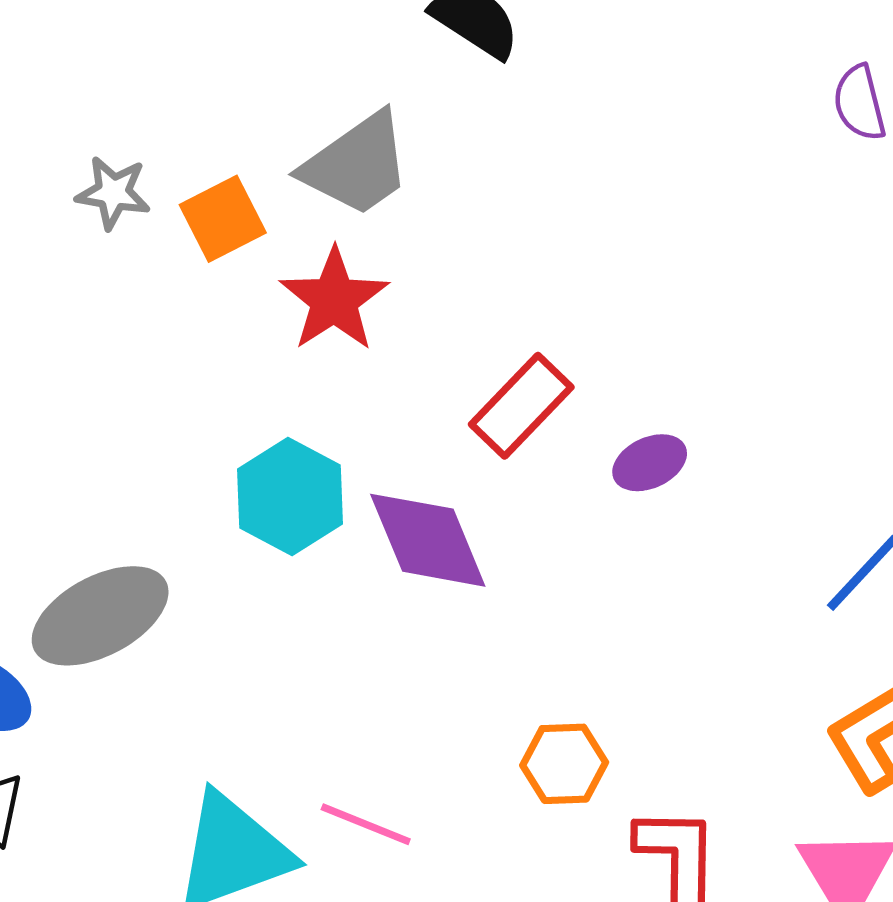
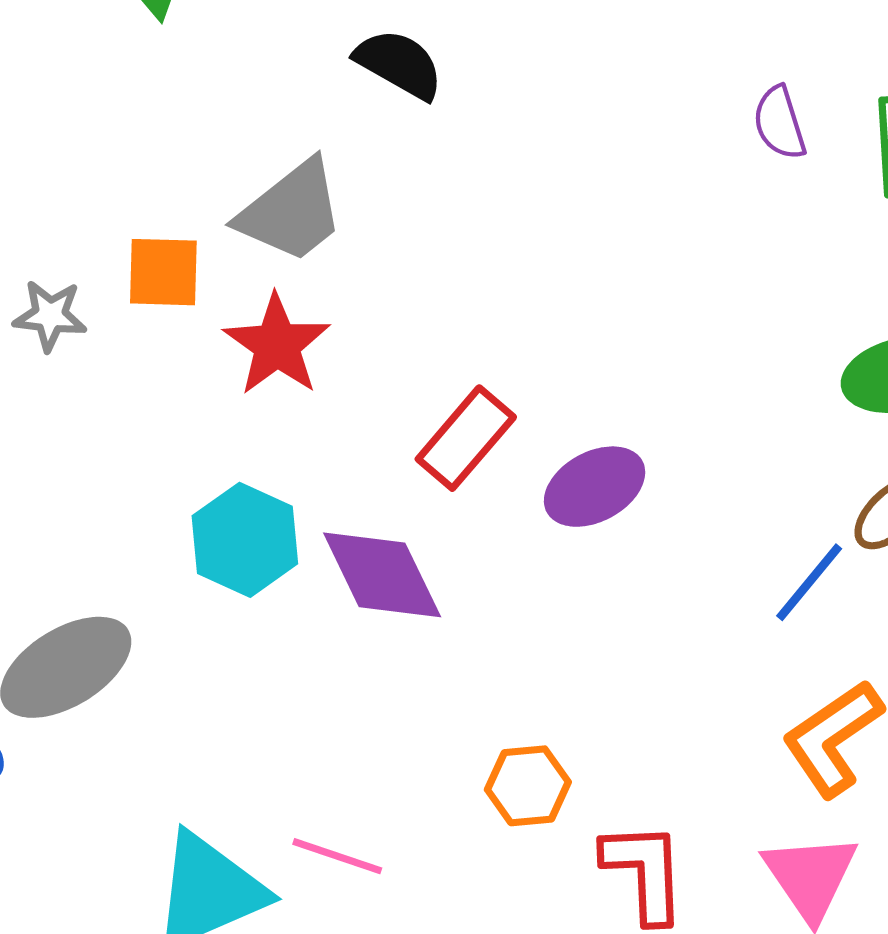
gray star: (113, 193) -> (50, 315), moved
orange square: (223, 219) -> (163, 272), turned 32
purple ellipse: (650, 463) -> (595, 487), size x1.4

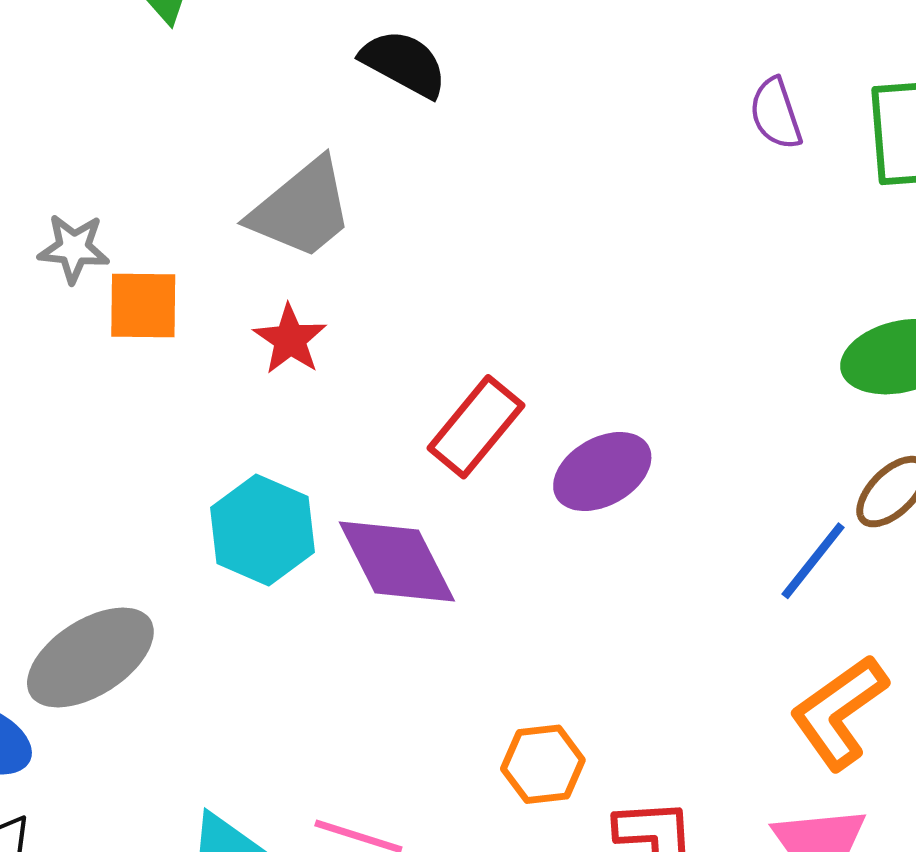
orange square: (163, 272) -> (143, 305), moved
gray star: (50, 315) -> (74, 248), moved
red star: (277, 345) -> (290, 339), size x0.7

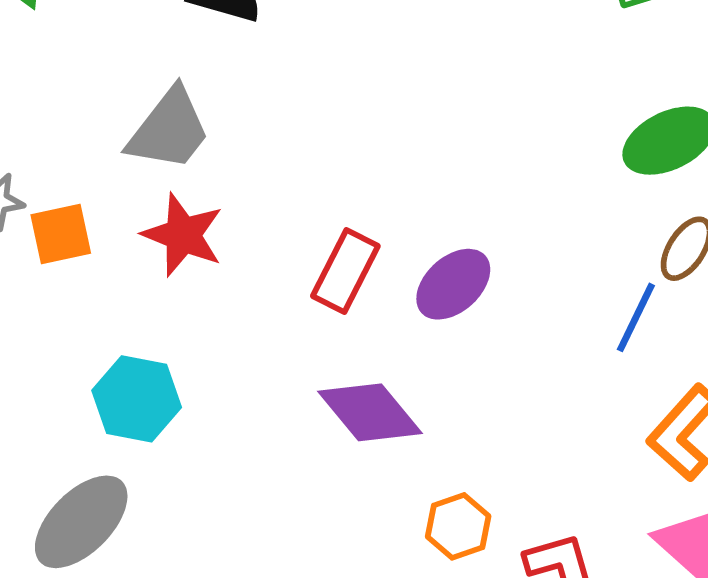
red star: (290, 339) -> (183, 235), size x1.4
cyan hexagon: (262, 530) -> (137, 399), moved
purple diamond: (397, 562) -> (370, 412), moved

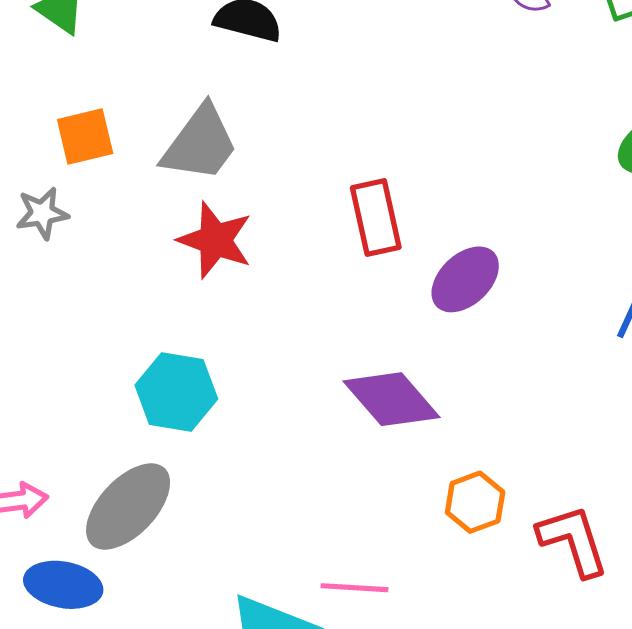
orange square: (61, 234) -> (85, 137), moved
red rectangle: (345, 271) -> (376, 217), moved, turned -38

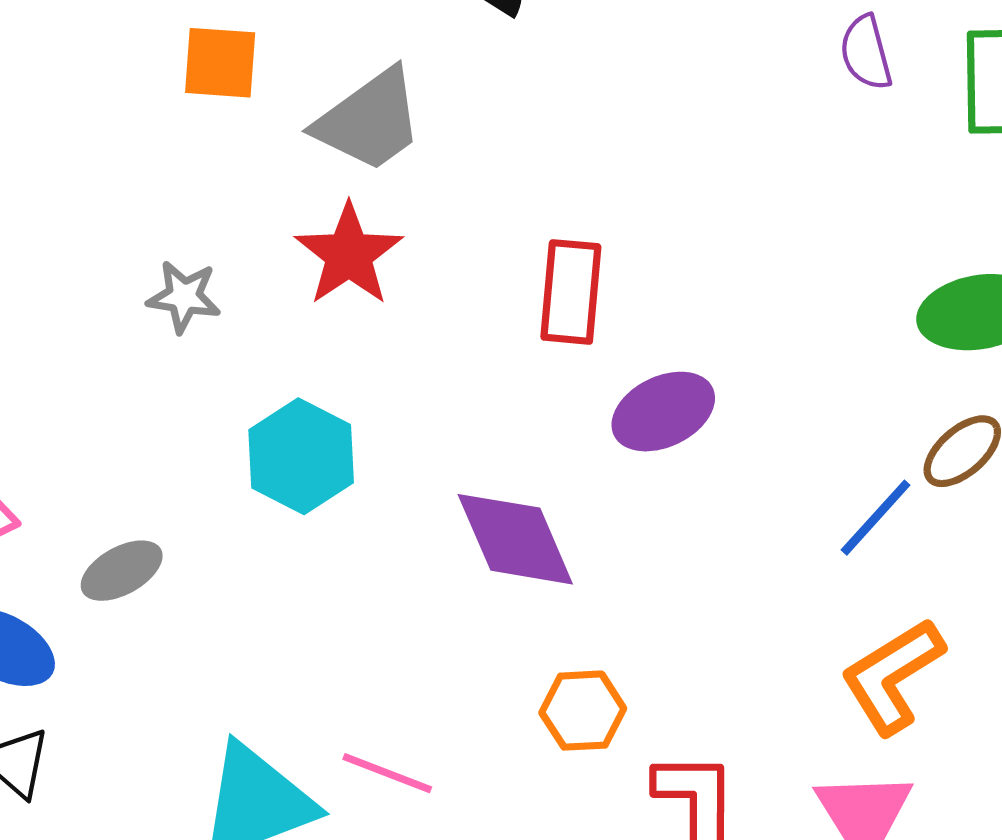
gray star: (42, 213) -> (184, 297), moved
cyan hexagon: (176, 392) -> (301, 456), moved
gray ellipse: (128, 507) -> (122, 571), size x0.6

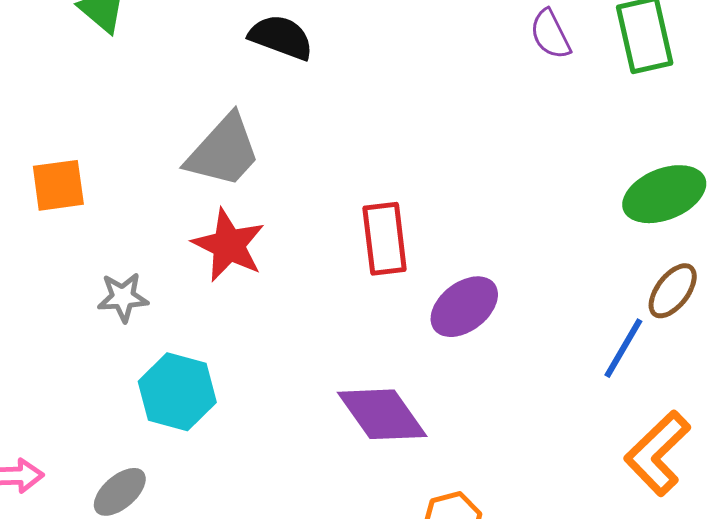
orange square: (220, 63) -> (58, 185), moved
cyan hexagon: (301, 456) -> (177, 392), moved

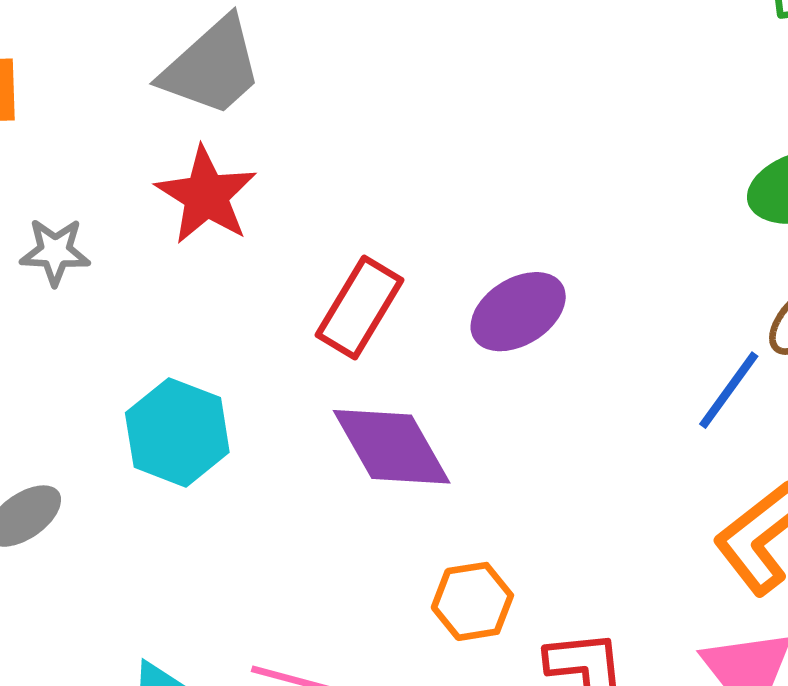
red rectangle: (385, 239) -> (360, 307), moved, turned 32
cyan hexagon: (177, 392) -> (177, 432), moved

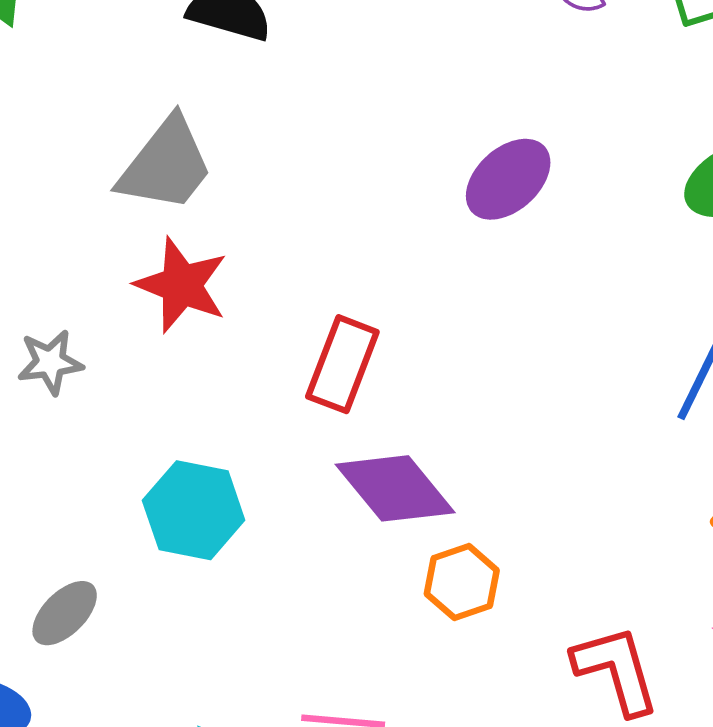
purple ellipse: (518, 312) -> (508, 179), moved
orange hexagon: (472, 601) -> (462, 582), moved

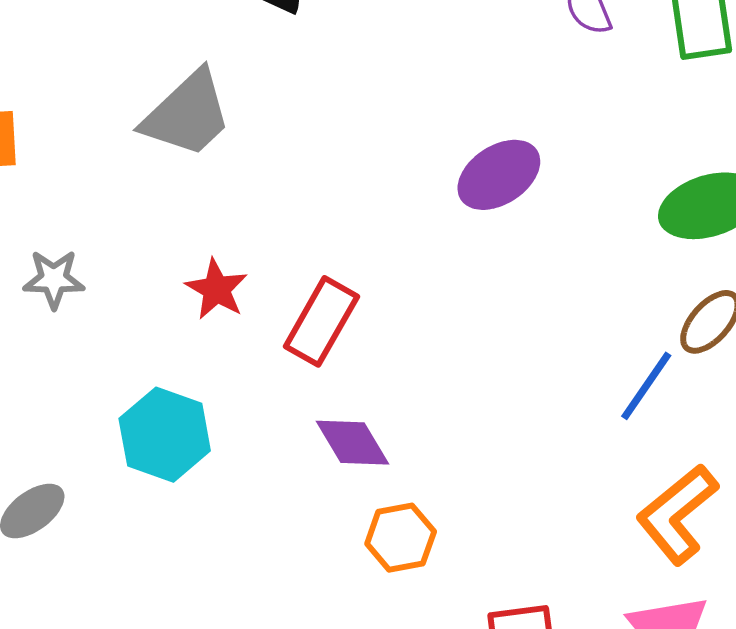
red star: (181, 285) -> (216, 289), moved, size x0.7
purple diamond: (395, 488) -> (352, 443), size x0.7

